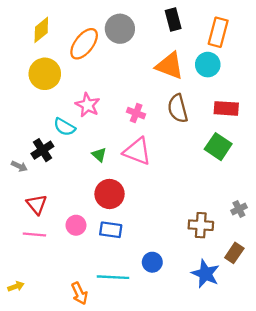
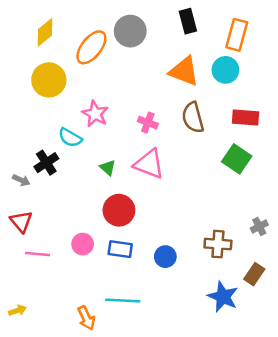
red triangle: (37, 204) -> (21, 222), moved
blue circle: (152, 262) -> (165, 257), moved

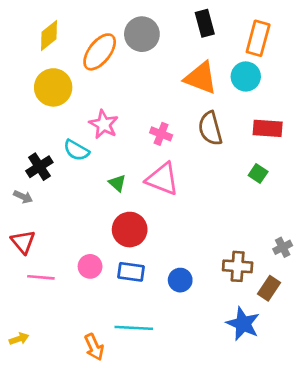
green square: (237, 159) -> (258, 173), size x0.6
black cross: (46, 163) -> (39, 167), moved
brown rectangle: (254, 274) -> (269, 288), moved

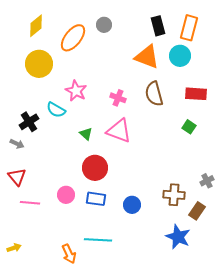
black rectangle: (205, 23) -> (158, 26), moved
gray circle: (142, 34) -> (104, 25), size x0.6

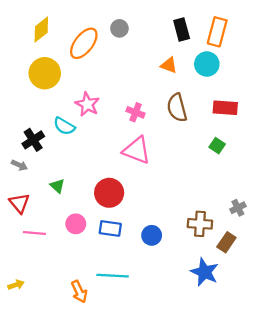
orange triangle: (147, 57) -> (169, 65), size x0.6
green triangle: (86, 134) -> (57, 186), moved

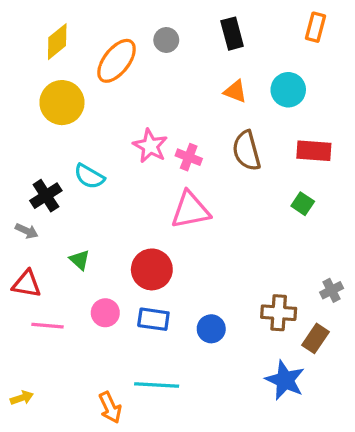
black rectangle: (182, 30) -> (232, 34), moved
orange rectangle: (217, 32) -> (315, 27), moved, size x0.7
pink star: (87, 104) -> (150, 146), moved
pink triangle: (137, 150) -> (190, 210), turned -32
red triangle: (19, 203) -> (27, 284), turned -40

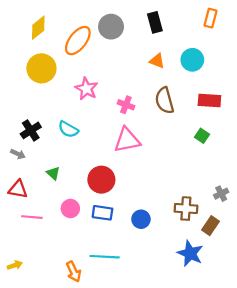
gray circle: (166, 40) -> (111, 27), size x1.5
pink star: (150, 146) -> (86, 89), moved
cyan semicircle: (89, 176) -> (68, 129), moved

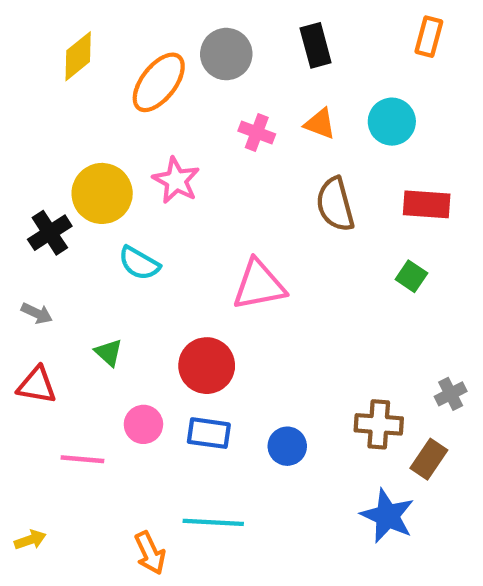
yellow circle: (41, 68) -> (102, 193), moved
pink cross: (126, 105) -> (257, 132), moved
black cross: (31, 130) -> (50, 233), moved
pink line: (32, 217) -> (82, 459), moved

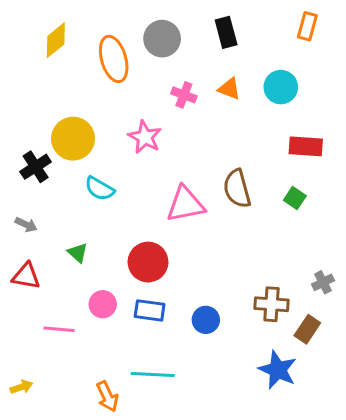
orange ellipse: (159, 82) -> (114, 59), turned -54
pink star: (176, 180) -> (145, 137), moved
brown semicircle: (335, 204) -> (237, 189), moved

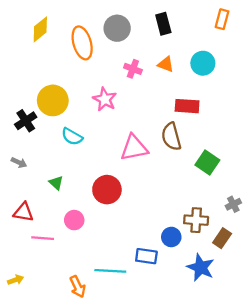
red rectangle: (306, 146) -> (187, 106), moved
green square: (295, 198) -> (207, 163), moved, size x1.5
red triangle: (26, 276) -> (23, 212), moved
blue rectangle: (150, 310) -> (146, 256), moved
blue circle: (206, 320) -> (171, 237), moved

